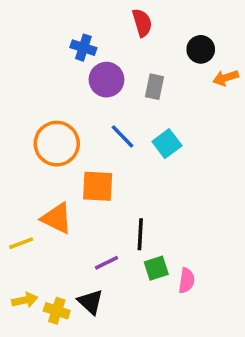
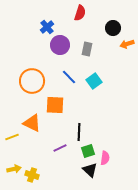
red semicircle: (142, 23) -> (80, 13), turned 35
blue cross: (83, 48) -> (47, 27), turned 32
black triangle: (90, 302) -> (90, 170), moved

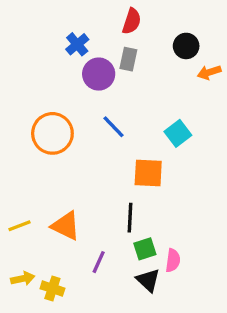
gray rectangle: (87, 49) -> (128, 59), moved
cyan square: (94, 81) -> (178, 133), moved
orange square: (55, 105) -> (148, 173), moved
orange triangle: (32, 123) -> (66, 226), moved
purple line: (60, 148) -> (99, 262), moved, turned -40

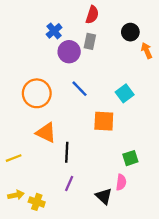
orange arrow: (209, 72) -> (147, 51), turned 84
black line: (130, 218) -> (67, 152), moved
orange triangle: (66, 226) -> (46, 133), moved
green square: (145, 249) -> (130, 158), moved

